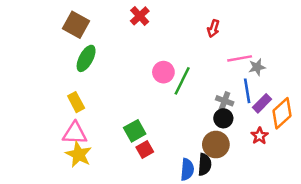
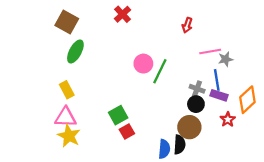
purple rectangle: (262, 103) -> (219, 95), moved, turned 63

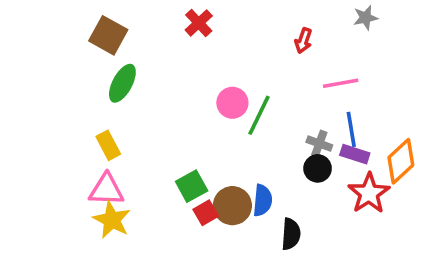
gray star: (226, 59) -> (365, 18), moved
red star: (228, 119) -> (369, 193), size x1.6
brown circle: (189, 127) -> (232, 206), moved
blue semicircle: (164, 149) -> (263, 200), moved

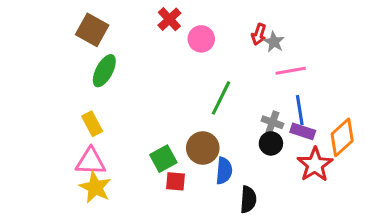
gray star: (365, 18) -> (274, 42), moved, turned -30
pink circle: (232, 103) -> (201, 39), moved
brown circle: (232, 206) -> (203, 148), moved
red square: (206, 213) -> (175, 181), turned 35

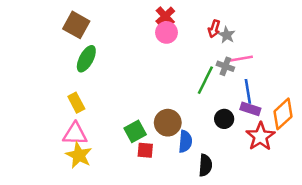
red cross: (169, 19) -> (165, 16), moved
green line: (221, 98) -> (205, 80), moved
gray cross: (272, 122) -> (225, 66), moved

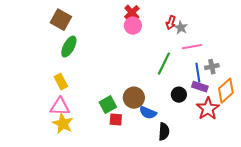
gray cross: (225, 66) -> (212, 67), moved, turned -32
blue semicircle: (185, 141) -> (148, 113), turned 108

